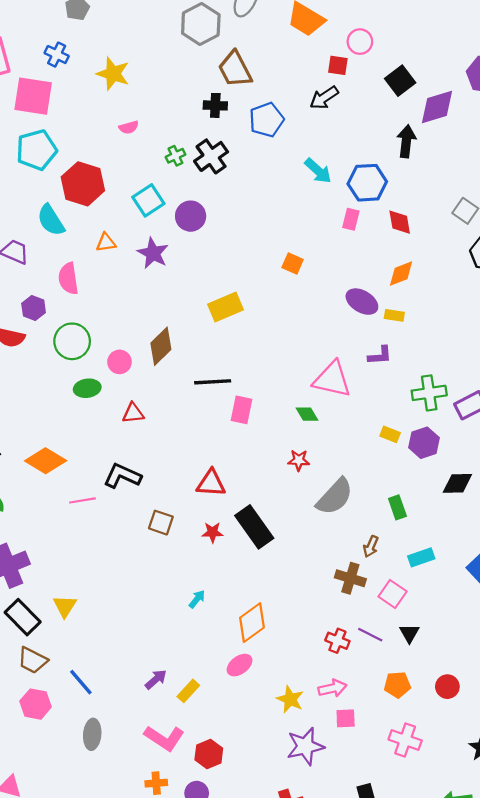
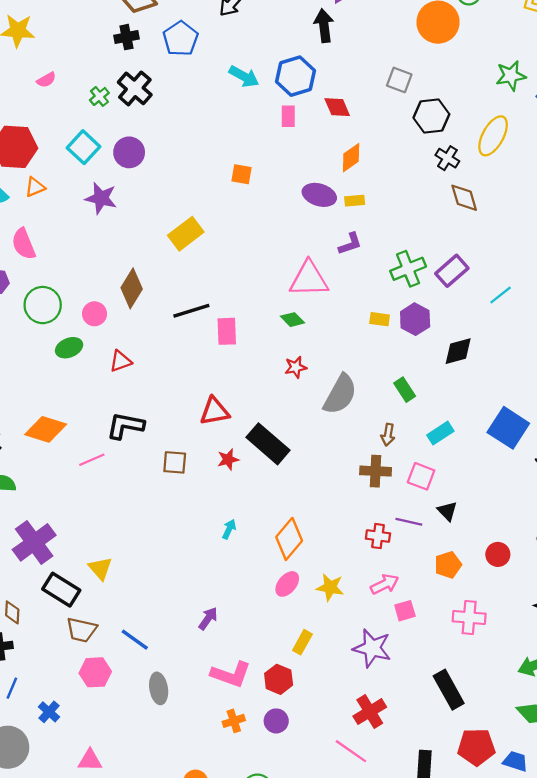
orange triangle: (106, 243) -> (35, 187), moved
yellow rectangle: (188, 691) -> (302, 642), moved
yellow star: (290, 699) -> (330, 587), moved
purple star: (305, 746) -> (372, 648), turned -30

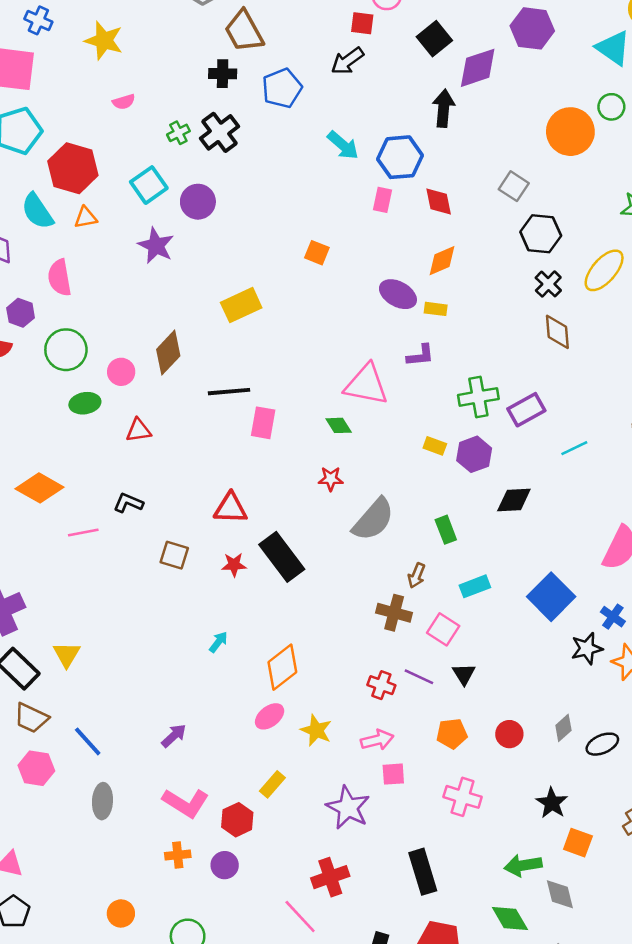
black L-shape: (125, 426) -> (128, 503), size x0.7

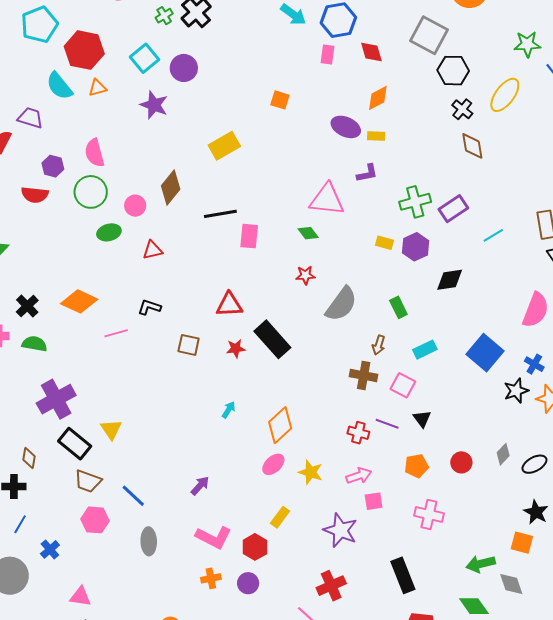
gray square: (514, 186) -> (429, 35), size x1.6
pink semicircle: (59, 278) -> (94, 153), moved
black star: (552, 803) -> (536, 512), moved

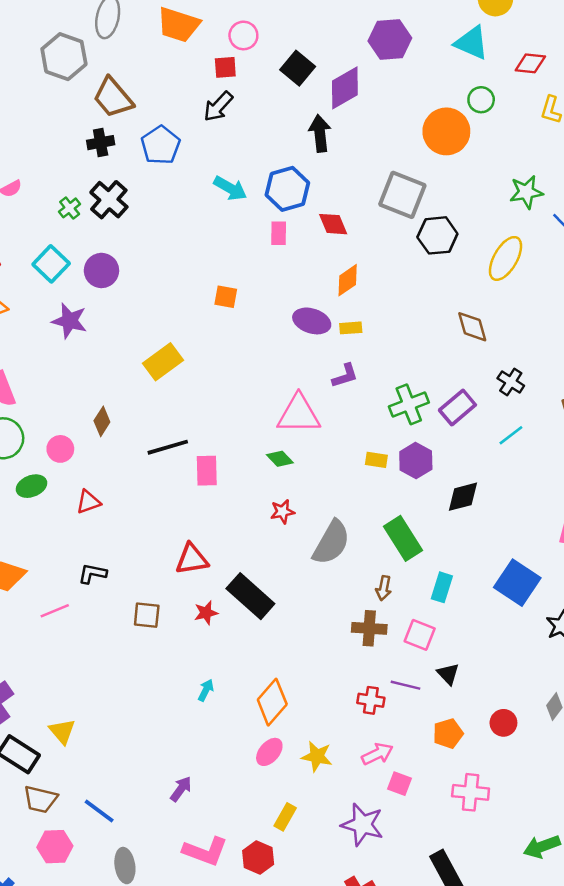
black cross: (462, 109) -> (511, 382), moved
brown diamond: (171, 187) -> (102, 421), size x0.7
green rectangle: (398, 307) -> (403, 538), size x1.6
cyan rectangle: (425, 350) -> (442, 587), turned -40
pink square: (374, 501) -> (400, 784), turned 36

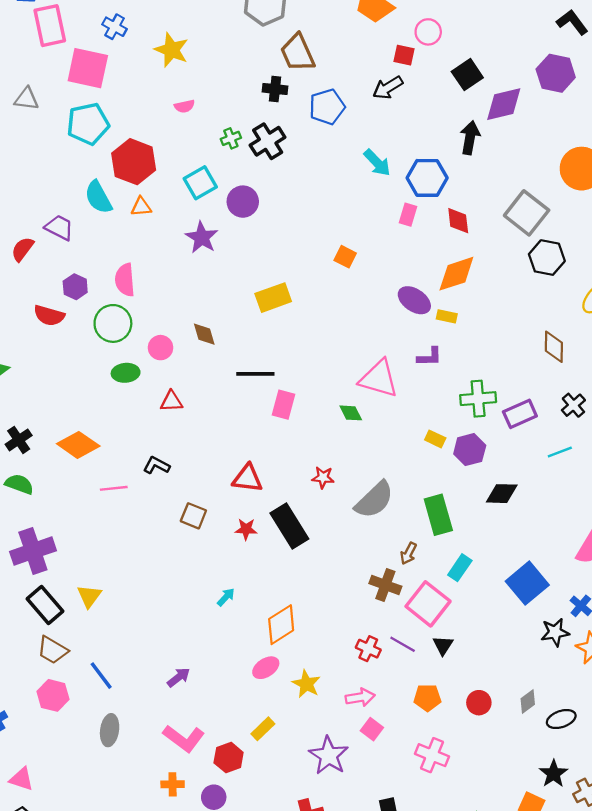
orange diamond: (348, 280) -> (456, 274), size x1.4
brown diamond: (102, 421) -> (204, 334), turned -65
red star: (282, 512) -> (323, 477), moved
pink square: (420, 635) -> (428, 604), size x1.5

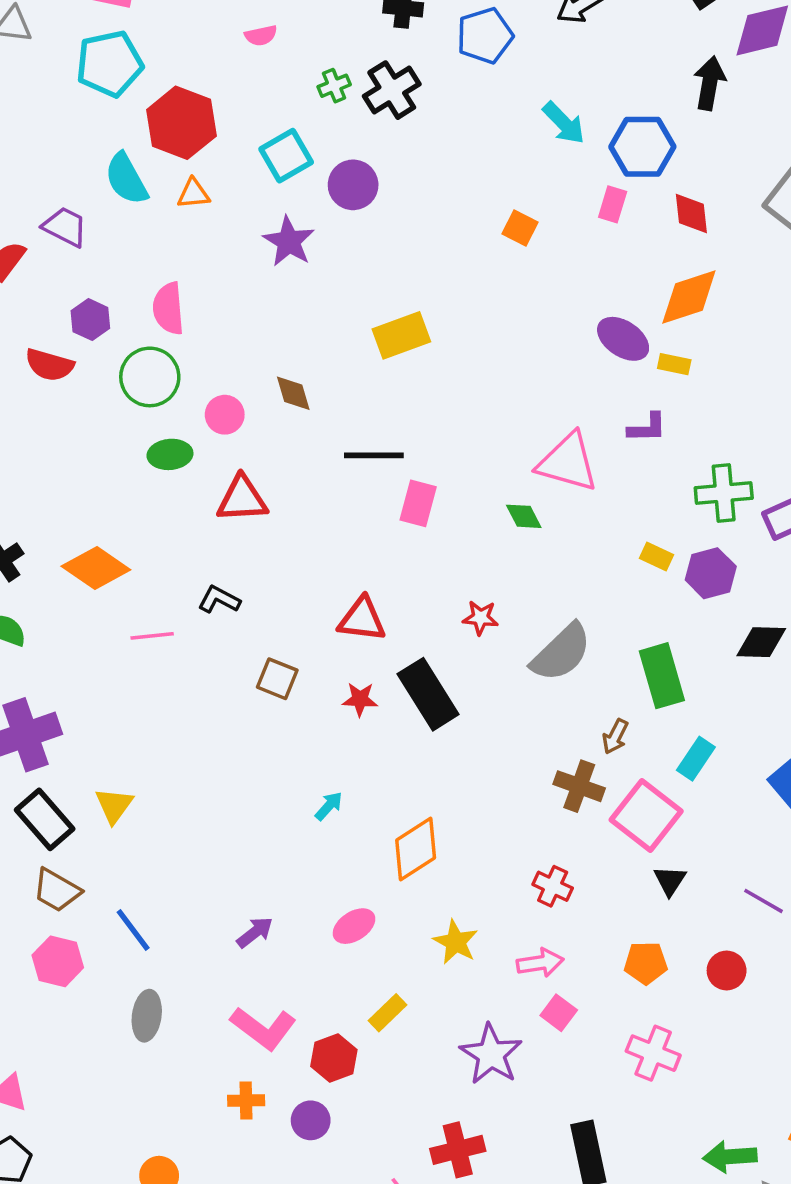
orange square: (345, 257) -> (520, 228), moved
red triangle: (171, 401) -> (242, 499), size x1.4
purple line: (403, 644) -> (764, 901), moved
pink ellipse: (266, 668) -> (354, 926), moved

